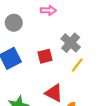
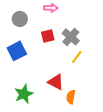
red square: (45, 56) -> (48, 36), moved

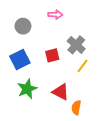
red square: (48, 36) -> (52, 55), moved
green star: (24, 94) -> (27, 89), moved

